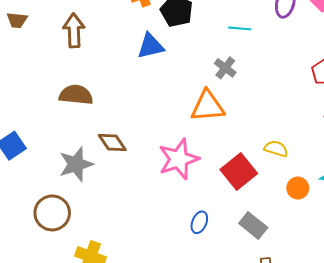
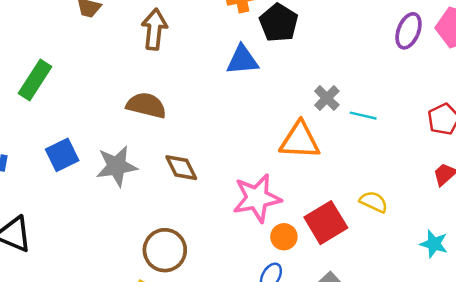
cyan line: (240, 28) -> (363, 116), moved
gray star: (76, 164) -> (117, 166), moved
orange circle: (298, 188) -> (284, 237), moved
brown circle: (52, 213) -> (165, 250), moved

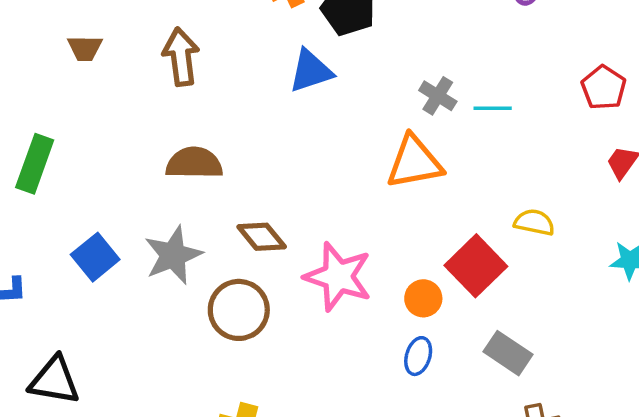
pink star: (257, 198) -> (338, 277), moved, turned -30
brown circle: (165, 250) -> (239, 310), moved

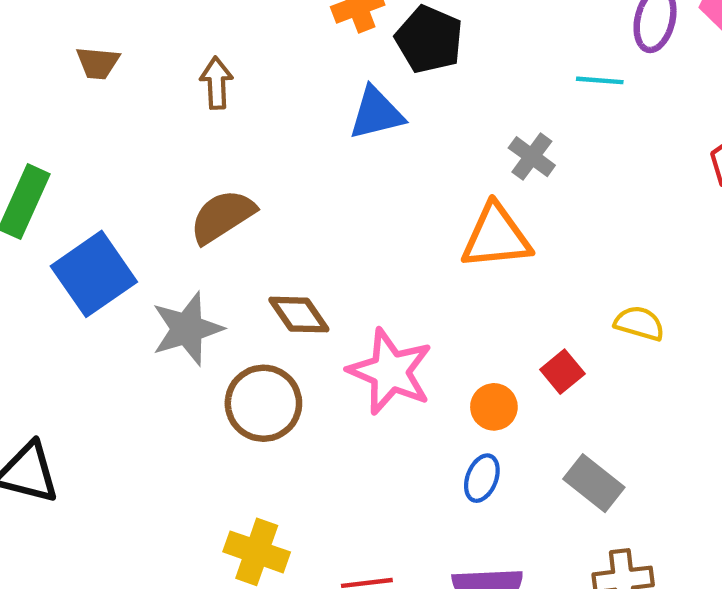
brown arrow: (181, 57) -> (216, 83), size x0.7
cyan line: (493, 108) -> (600, 80), moved
brown semicircle: (194, 163) -> (222, 216), turned -38
blue square: (95, 257) -> (94, 274), moved, size x1.4
red square: (476, 266) -> (562, 372), size x0.6

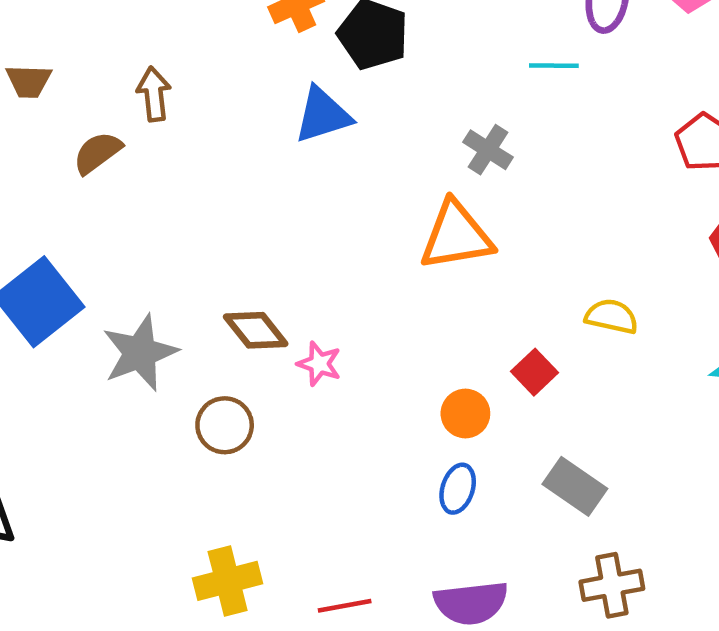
brown semicircle: (222, 216) -> (97, 153), moved, size x0.7
pink star: (390, 372) -> (319, 364), moved, size x0.5
brown circle: (263, 403) -> (225, 425), size x0.7
yellow cross: (257, 552) -> (228, 581), turned -30

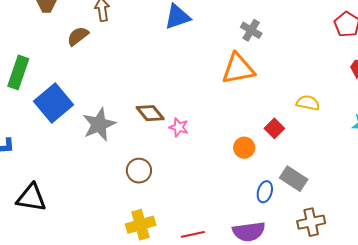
brown circle: (225, 425) -> (139, 171), moved
blue ellipse: (458, 489) -> (265, 192), moved

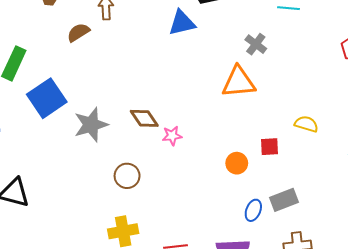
pink star: (179, 127) -> (172, 136), turned -30
red square: (274, 128) -> (269, 147), turned 36
gray rectangle: (294, 179) -> (284, 200), turned -60

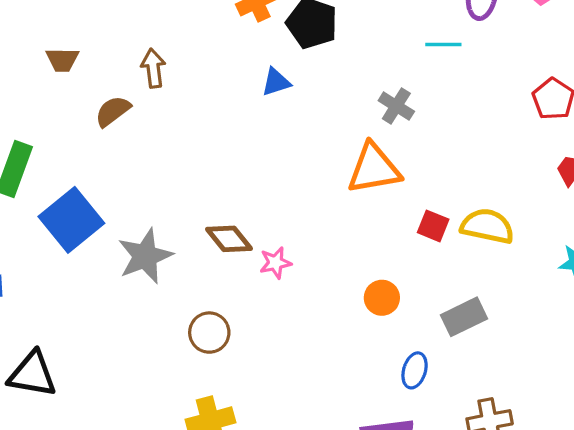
blue triangle: (182, 23) -> (276, 82), size x0.7
yellow semicircle: (306, 124) -> (487, 226), size x1.4
red square: (269, 147) -> (433, 226), moved, turned 30
gray rectangle: (284, 200) -> (464, 317), moved

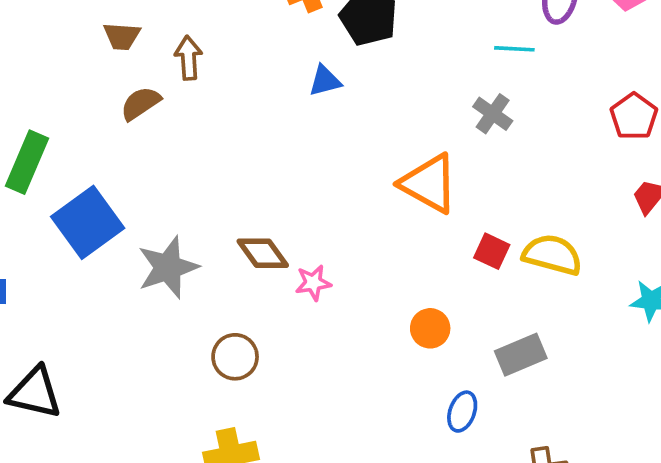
brown trapezoid: (62, 60) -> (122, 36), moved
gray cross: (396, 106) -> (493, 114), moved
orange triangle: (374, 169) -> (429, 184), turned 36

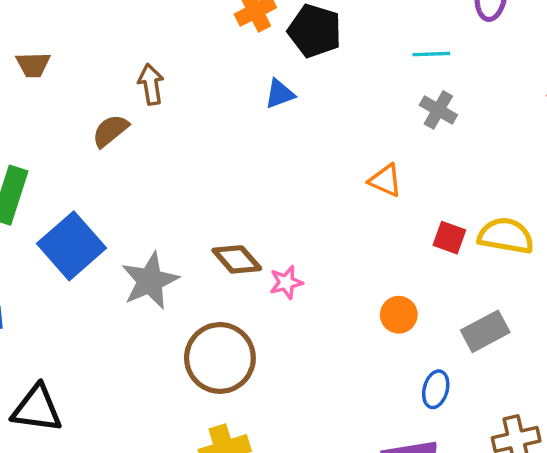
brown trapezoid: (122, 36) -> (33, 65), moved
cyan line: (514, 49) -> (431, 54), moved
orange triangle: (429, 184) -> (385, 180), size x0.6
brown circle: (235, 357) -> (220, 358), size x1.6

